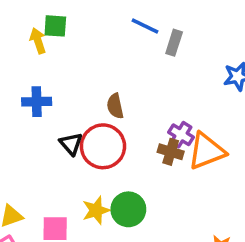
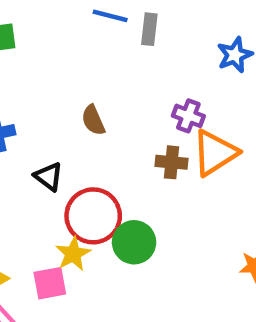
purple cross: (181, 135) -> (188, 116), moved
red circle: (103, 146) -> (93, 216), moved
yellow star: (96, 210) -> (73, 254), moved

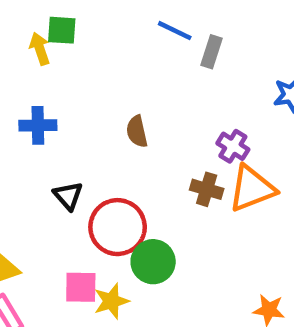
black triangle: (49, 177) -> (68, 196), moved
yellow star: (73, 254) -> (111, 301), moved
pink square: (50, 283) -> (81, 287), moved

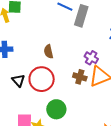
gray rectangle: (211, 52) -> (81, 16), size x1.5
red circle: (118, 227) -> (42, 79), moved

